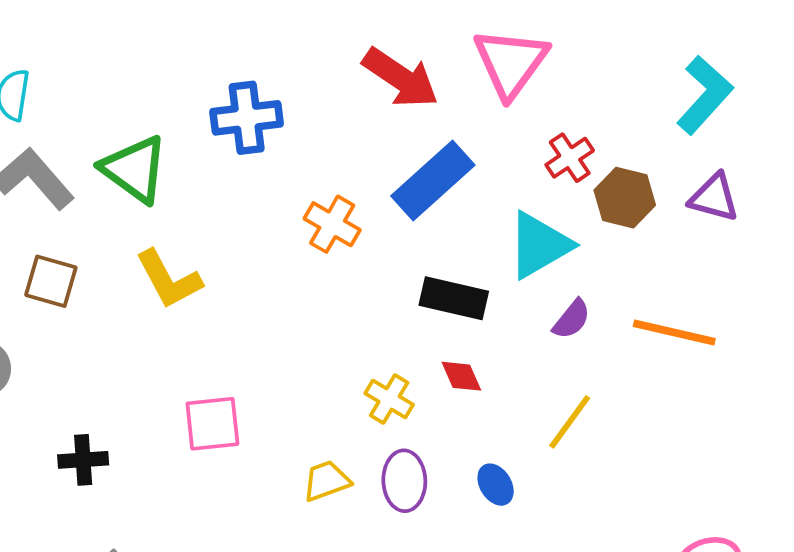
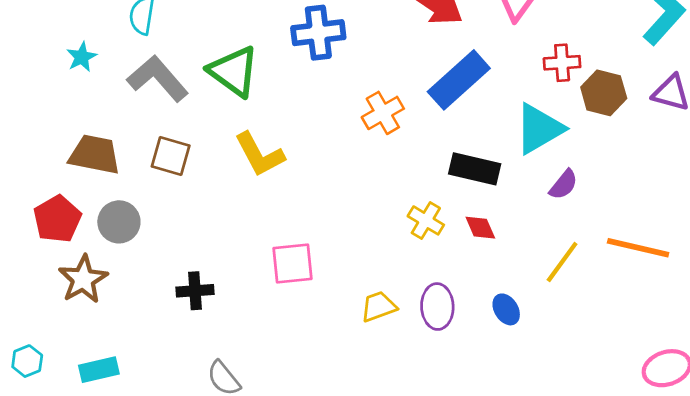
red cross: (570, 158) -> (562, 63), turned 30
orange cross: (332, 224) -> (383, 113), turned 30
orange line: (674, 333) -> (638, 248), moved
yellow cross: (389, 399) -> (426, 220), moved

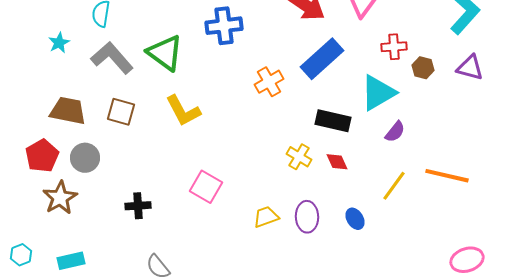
brown hexagon: (604, 93) -> (423, 68), size x0.7
pink square: (292, 264) -> (206, 187), turned 36

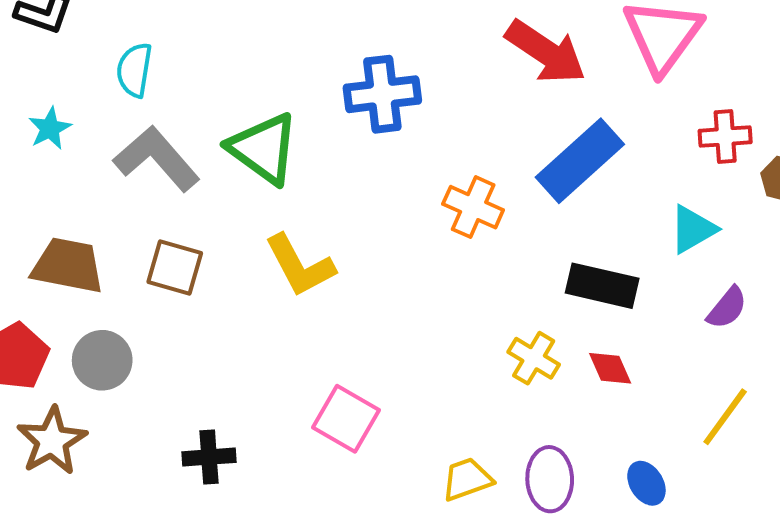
orange cross: (269, 82) -> (473, 207), turned -36
cyan triangle: (378, 93) -> (693, 229), size x0.7

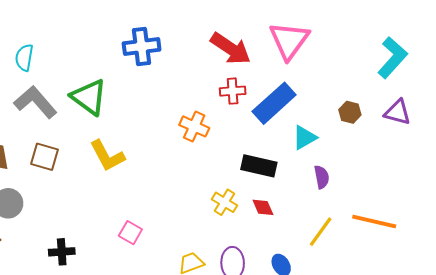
blue cross: (382, 94) -> (142, 47), moved
red cross: (725, 136) -> (233, 91), moved
blue rectangle: (580, 161) -> (274, 103), moved
purple semicircle: (727, 308) -> (322, 177), turned -50
pink square: (346, 419) -> (130, 233), size x0.7

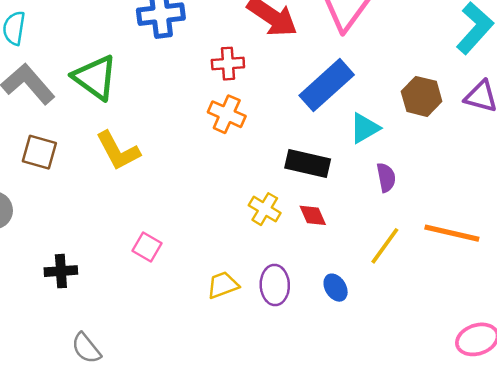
red cross: (233, 91) -> (228, 64), moved
brown hexagon: (350, 112) -> (422, 96), size x1.4

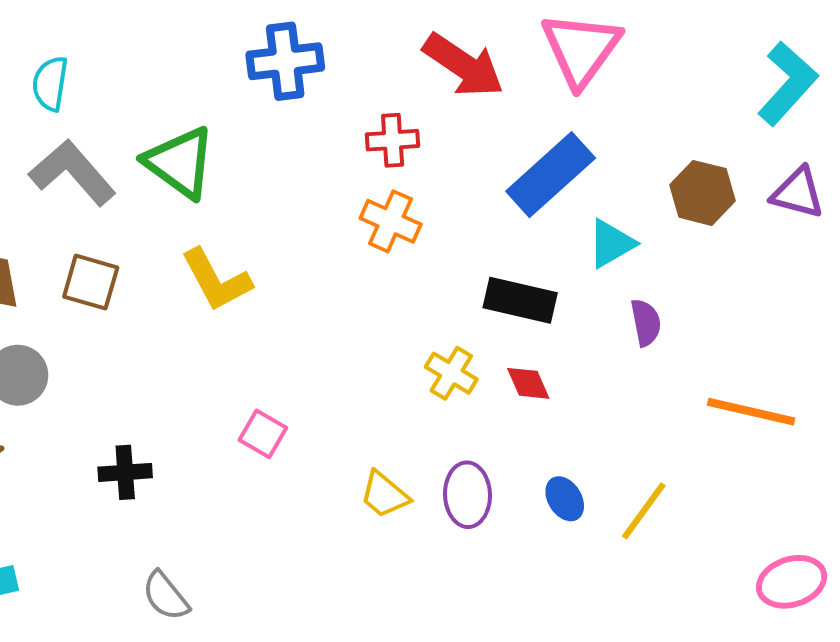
yellow line: (385, 246) -> (644, 511), moved
yellow trapezoid: (223, 285) -> (384, 495), turned -120

